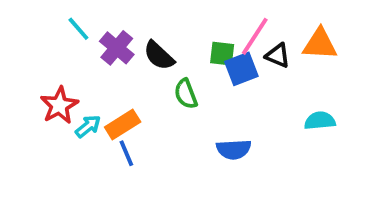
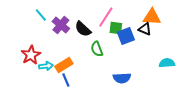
pink line: (255, 36) -> (106, 17), moved
orange triangle: (320, 44) -> (152, 17), moved
cyan arrow: (88, 126) -> (46, 66), turned 32

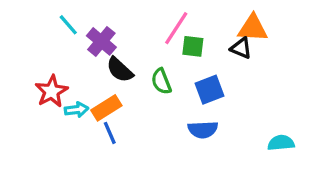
black semicircle: (83, 29) -> (120, 70), moved
blue square: (126, 36) -> (210, 90), moved
cyan semicircle: (167, 63) -> (281, 143), moved

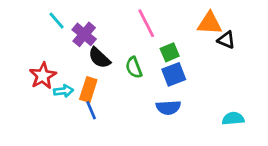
pink line: (176, 28) -> (146, 23), turned -60
green square: (193, 46) -> (170, 52), moved, turned -30
black triangle: (241, 48) -> (226, 40), moved
orange rectangle: (106, 108) -> (88, 90), turned -40

